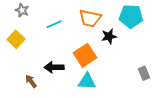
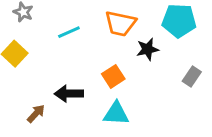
orange square: (85, 55) -> (113, 76), size x0.7
gray rectangle: (144, 73) -> (192, 76), moved, turned 56
brown arrow: (31, 81) -> (36, 114), turned 80

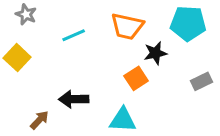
orange square: (113, 76) -> (136, 78), moved
gray rectangle: (192, 76) -> (201, 81), turned 30

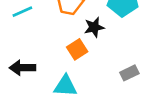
gray rectangle: (201, 81) -> (129, 73), moved

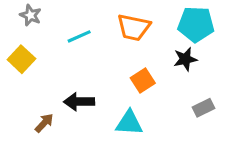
black star: (94, 27) -> (185, 59), moved

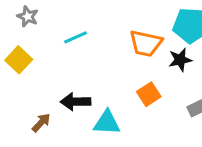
orange trapezoid: (134, 27) -> (146, 43), moved
orange square: (143, 80) -> (149, 94), moved
cyan triangle: (129, 123) -> (107, 123), moved

